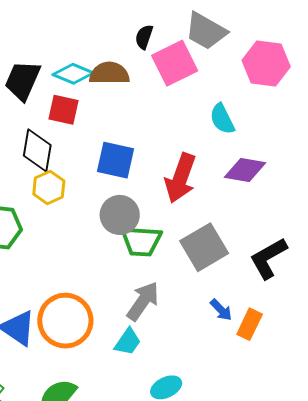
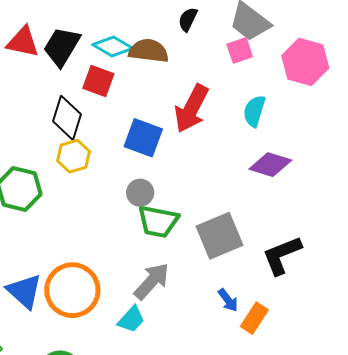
pink square: (175, 63) -> (240, 50), moved, size x0.6
cyan semicircle: (222, 119) -> (254, 111), turned 36
red arrow: (180, 178) -> (191, 109), moved
gray circle: (120, 215) -> (140, 193), size x0.7

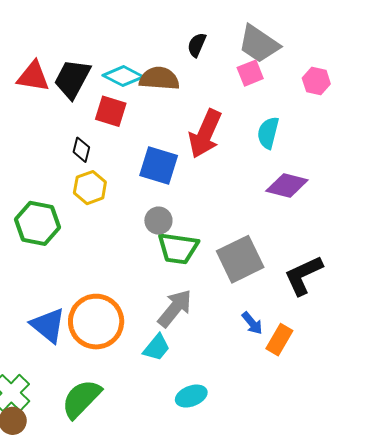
pink hexagon: (305, 62) -> (316, 81), size x0.6
black diamond: (67, 118) -> (81, 150), size x0.6

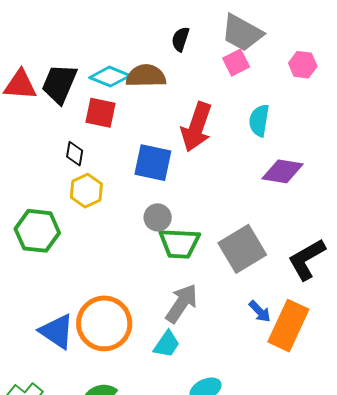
orange rectangle: (279, 340) -> (288, 326), size x1.6

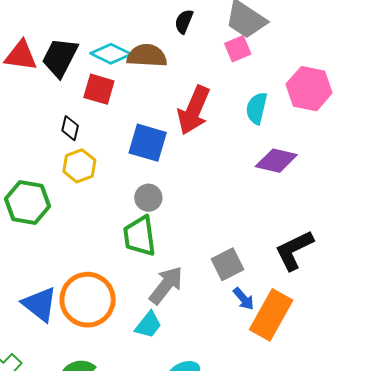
pink hexagon: (303, 65) -> (309, 89), moved, size x1.6
green trapezoid: (179, 243) -> (140, 236), moved, turned 75
gray square: (242, 249) -> (228, 264), moved, size x0.7

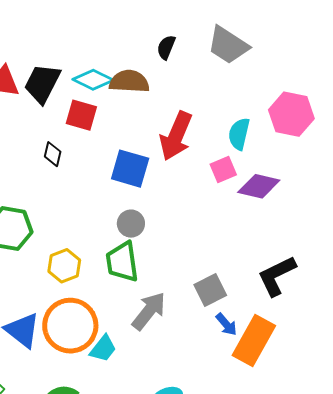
pink square: (238, 49) -> (223, 169), moved
yellow hexagon: (79, 166) -> (64, 266), moved
cyan trapezoid: (148, 325) -> (103, 349), moved

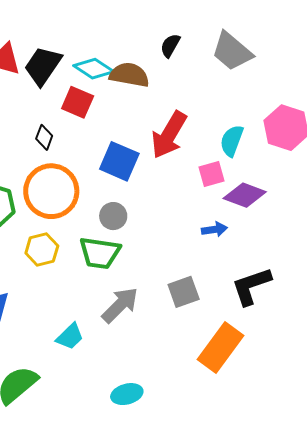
green trapezoid: (122, 262) -> (100, 253), turned -81
blue arrow: (226, 324) -> (214, 229), moved, turned -65
orange circle: (70, 326) -> (51, 191), moved

